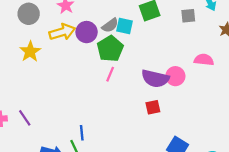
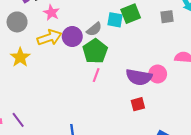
cyan square: (125, 26) -> (115, 20), moved

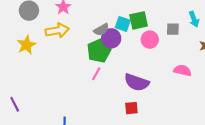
purple circle: (72, 37) -> (111, 38), moved
pink circle: (158, 74) -> (150, 40), moved

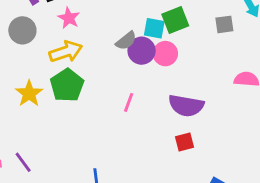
pink circle: (150, 40) -> (165, 54), moved
yellow star: (26, 45) -> (29, 94), moved
green pentagon: (99, 51) -> (67, 85), moved

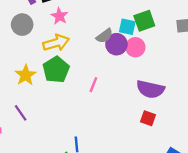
pink line: (129, 102) -> (93, 85), moved
red square: (184, 142) -> (148, 118), turned 32
purple line: (23, 162) -> (21, 113), moved

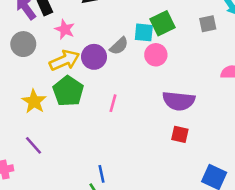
purple circle: (116, 44) -> (94, 57), moved

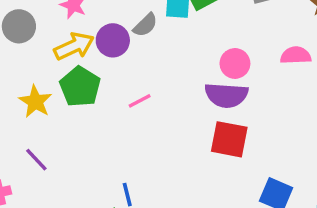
pink circle: (156, 55) -> (235, 63), moved
pink line: (113, 103) -> (140, 101), turned 48
red square: (180, 134) -> (229, 139), size x1.6

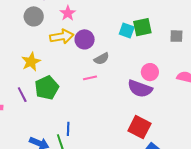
gray semicircle: (145, 25) -> (102, 59), moved
green pentagon: (80, 87) -> (47, 88), moved
red square: (229, 139) -> (139, 127), moved

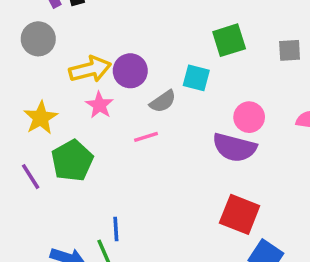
pink star: (68, 13) -> (99, 105), moved
cyan square: (127, 30) -> (196, 78), moved

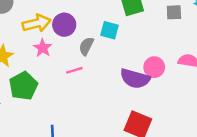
gray semicircle: (163, 101) -> (86, 46), turned 150
pink circle: (249, 117) -> (154, 67), moved

